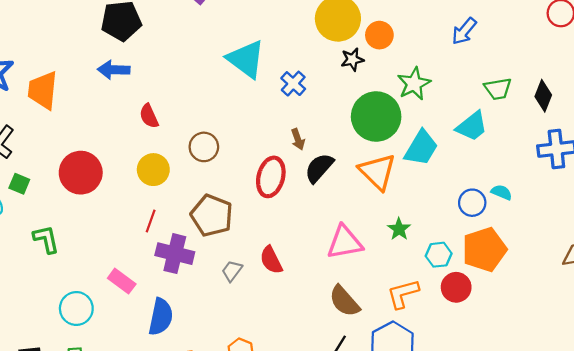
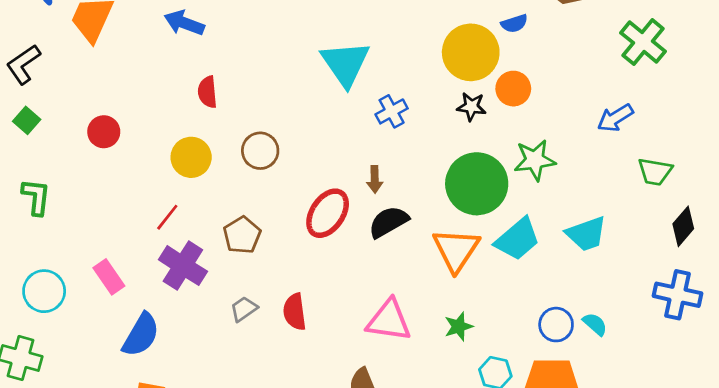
green trapezoid: (498, 89) -> (655, 172), moved
red circle: (81, 173) -> (104, 132), size x0.6
brown pentagon: (212, 215) -> (242, 235), size x0.7

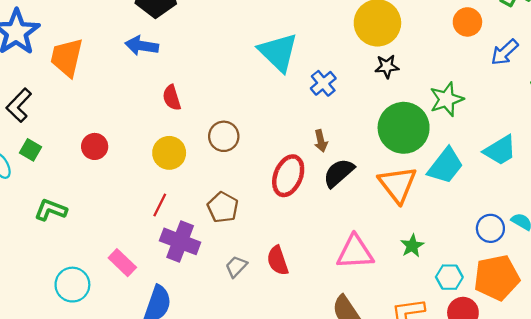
orange circle: (513, 89) -> (467, 22), moved
green L-shape: (36, 197) -> (51, 210), turned -64

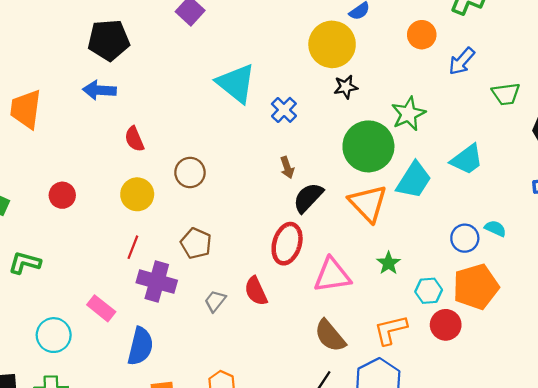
red ellipse: (288, 176) -> (287, 244), moved

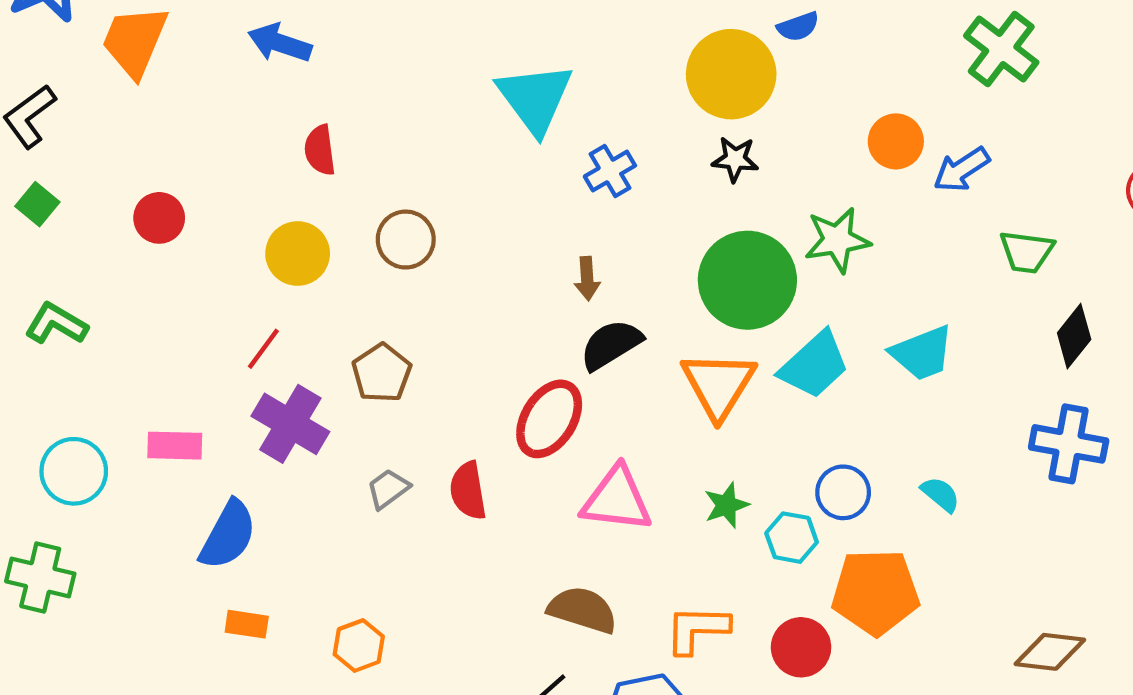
orange circle: (422, 35) -> (896, 141), moved
blue circle: (465, 238) -> (843, 492), moved
cyan hexagon: (429, 291) -> (792, 538), moved
pink rectangle: (101, 308) -> (175, 446), turned -52
brown semicircle: (330, 336) -> (583, 610), turned 132

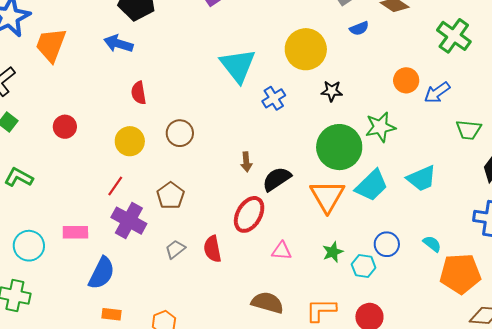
yellow circle: (731, 74) -> (306, 49), moved
brown arrow: (587, 279) -> (246, 162), moved
pink triangle: (617, 499) -> (282, 251), size x0.6
orange pentagon: (876, 592) -> (460, 274), moved

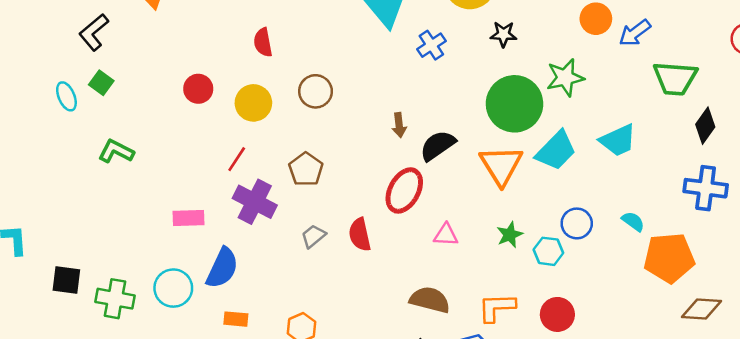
red circle: (65, 127) -> (198, 89), moved
green trapezoid: (469, 130) -> (675, 78), size x1.4
cyan circle: (29, 246) -> (173, 288), moved

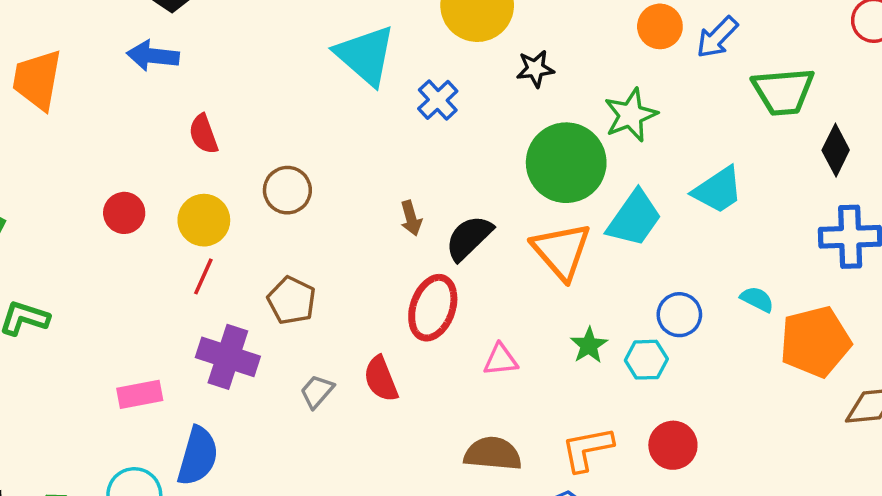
red line: (237, 159) -> (203, 276), moved

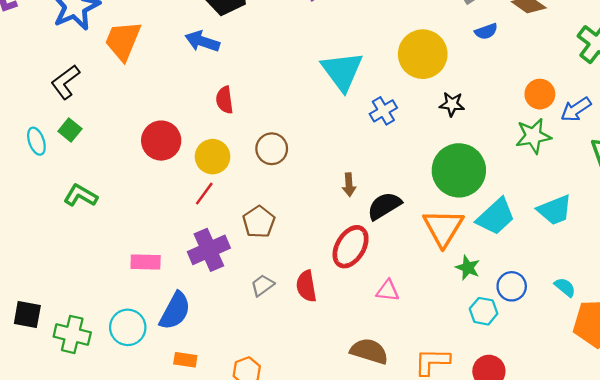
green star: (631, 115) -> (533, 136), moved
red circle: (124, 213) -> (161, 141), size x1.4
green star: (589, 345) -> (468, 268), moved, turned -30
purple cross: (228, 357) -> (209, 250), turned 36

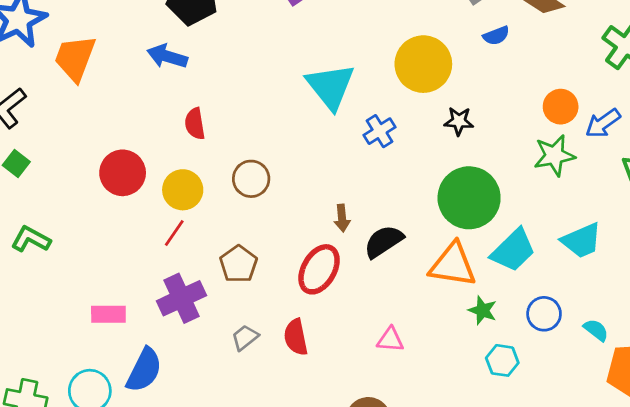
orange triangle: (443, 228) -> (453, 265), turned -51
red ellipse: (351, 247) -> (319, 269), moved
blue circle: (512, 286) -> (544, 314), moved

